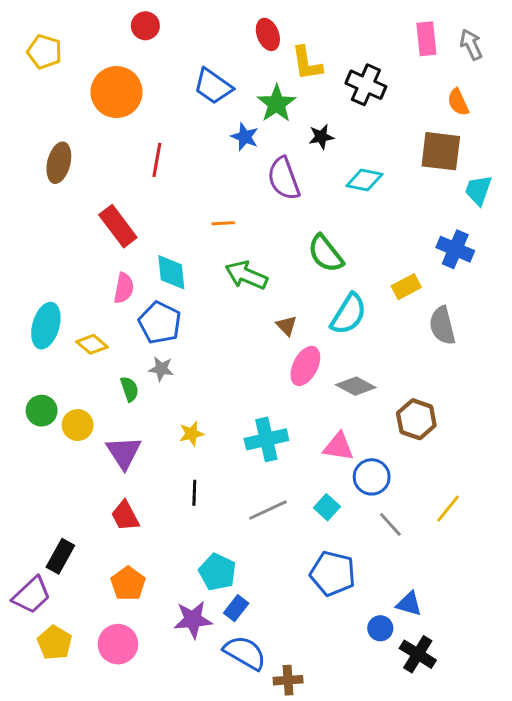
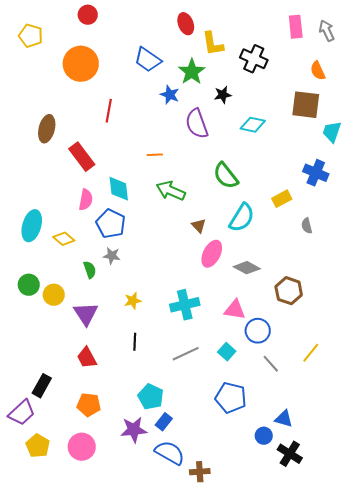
red circle: (145, 26) -> (88, 15), moved
brown ellipse: (59, 163) -> (47, 129), moved
gray semicircle: (442, 326) -> (307, 226), size x0.6
orange pentagon: (128, 584) -> (89, 405), turned -30

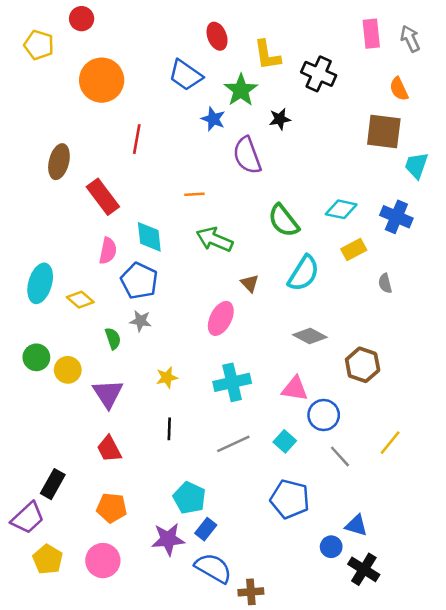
red circle: (88, 15) -> (82, 19), moved
red ellipse: (186, 24) -> (217, 36), moved
cyan diamond: (253, 125) -> (341, 209), moved
pink ellipse: (212, 254) -> (221, 318), moved

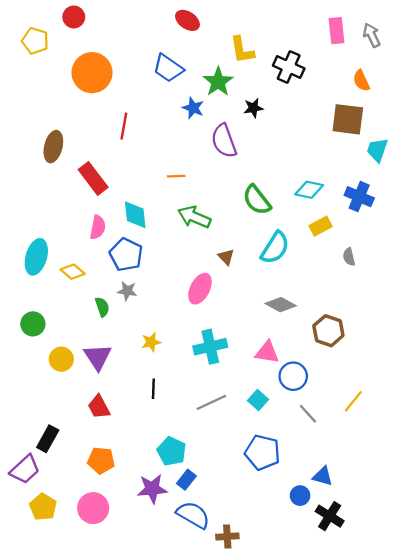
red ellipse: (217, 36) -> (187, 20), moved, turned -35
yellow circle: (68, 370) -> (61, 359), moved

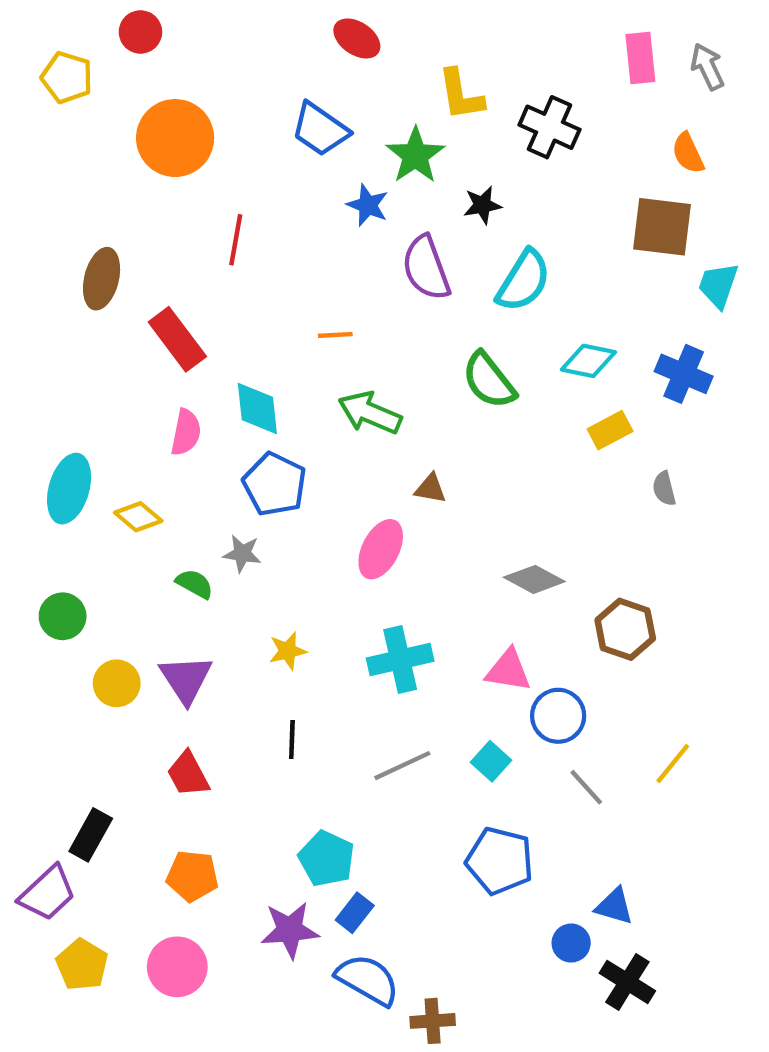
cyan semicircle: (275, 248) -> (523, 281), moved
blue pentagon: (126, 255) -> (275, 484), moved
brown triangle: (226, 257) -> (430, 489), turned -36
green semicircle: (102, 307) -> (195, 584), turned -42

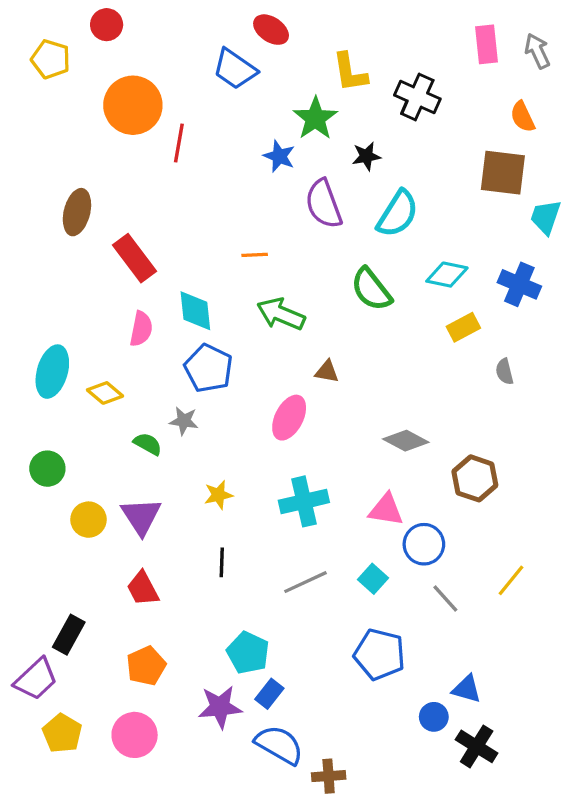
blue trapezoid: (320, 129) -> (235, 69), moved
red line: (236, 240) -> (179, 143), moved
orange pentagon: (192, 876) -> (146, 666), turned -30

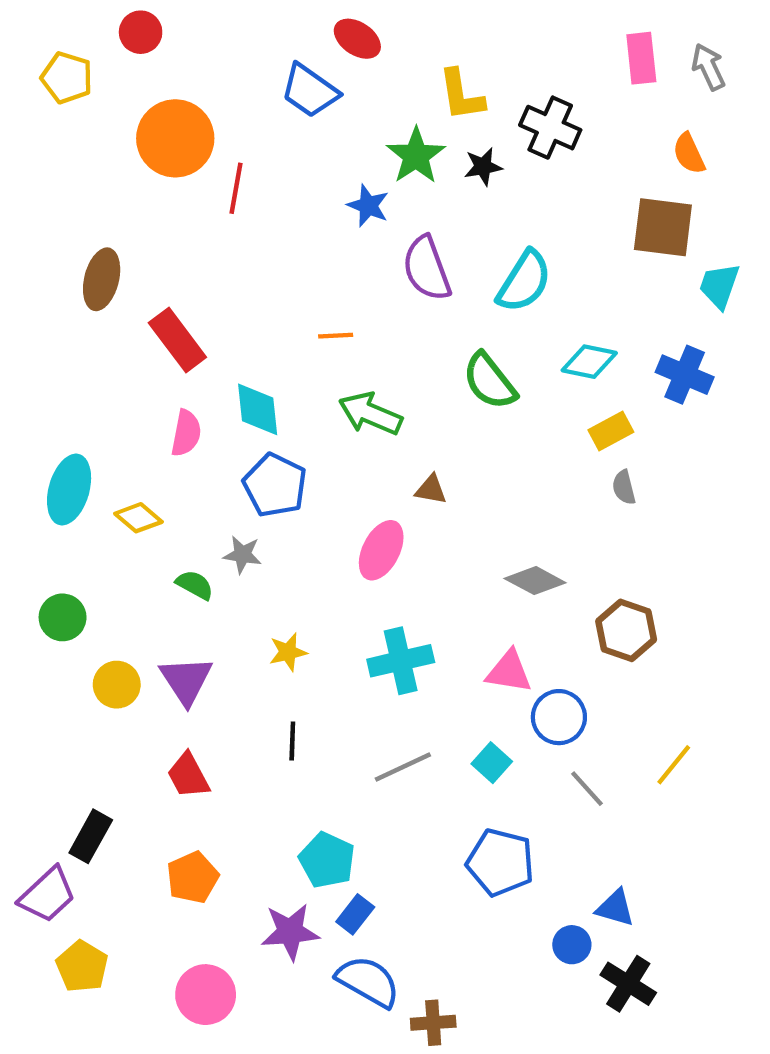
black star: (366, 156) -> (483, 167), moved
gray semicircle: (504, 372) -> (624, 487), moved
pink circle: (135, 735) -> (206, 995), moved

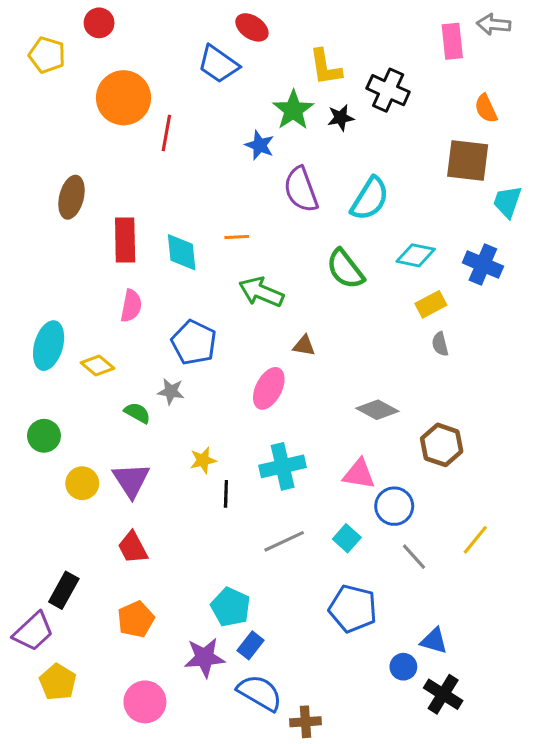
gray arrow: (708, 67) -> (494, 24), moved, turned -60
red rectangle: (177, 340) -> (125, 240), turned 36
cyan diamond: (258, 409) -> (182, 252), moved
black line: (292, 741) -> (226, 494), moved

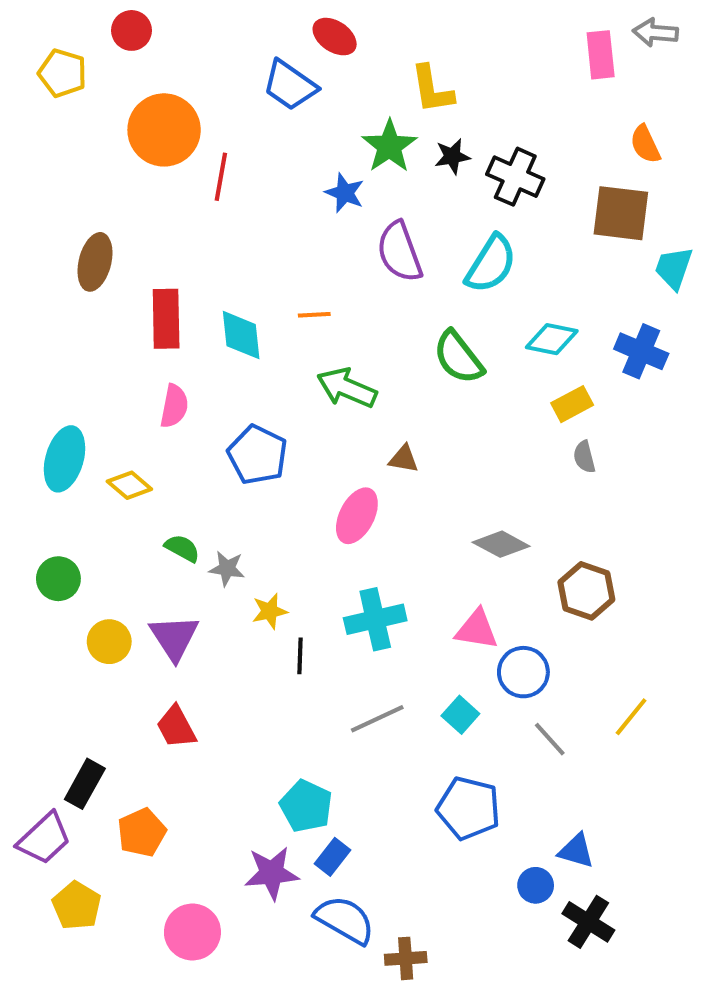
black cross: (388, 90) -> (515, 177), moved
gray star: (171, 391) -> (227, 569), moved
orange pentagon: (136, 619) -> (142, 833), moved

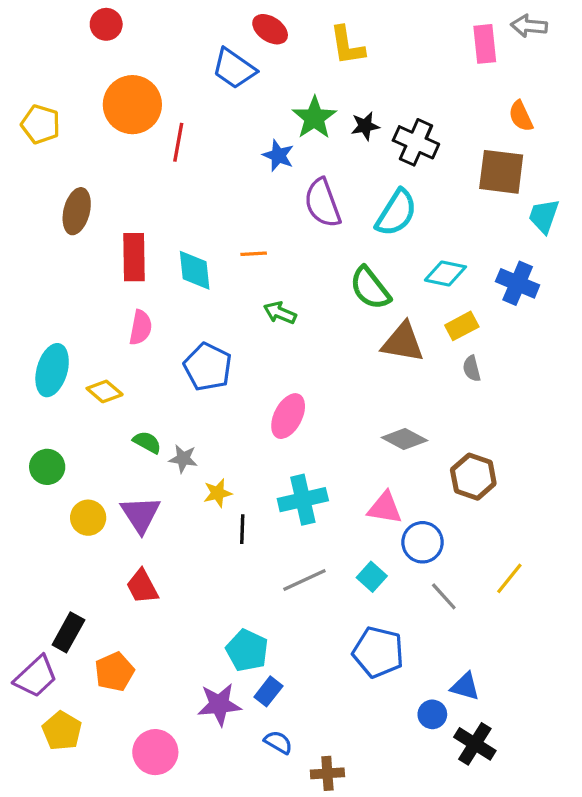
yellow pentagon: (62, 73) -> (41, 124), moved
yellow L-shape: (432, 89) -> (347, 46), moved
green arrow: (347, 388) -> (280, 313), size x0.7
brown triangle: (404, 459) -> (403, 342), moved, size x1.8
blue semicircle: (345, 920) -> (278, 742), size x0.6

